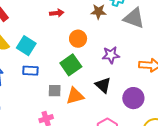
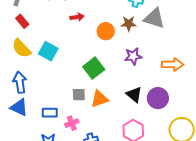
brown star: (99, 12) -> (129, 24), moved
orange circle: (78, 39) -> (106, 31), moved
blue rectangle: (30, 71) -> (50, 113), moved
black triangle: (103, 85) -> (134, 95), moved

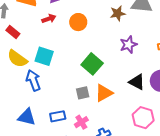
red arrow: (77, 17) -> (49, 19), moved
orange circle: (106, 31) -> (78, 22), moved
blue arrow: (20, 82) -> (33, 80), moved

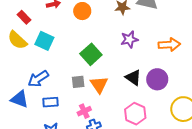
red rectangle: (13, 32) -> (24, 17), moved
blue arrow: (33, 80) -> (38, 79), moved, turned -110
orange triangle: (104, 93) -> (99, 85), turned -42
pink cross: (81, 122) -> (84, 111), moved

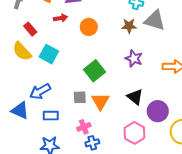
purple star: (129, 39) -> (134, 59), turned 30
purple circle: (157, 79) -> (158, 111), moved

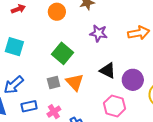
orange circle: (89, 27) -> (57, 12), moved
pink cross: (84, 127) -> (54, 112), moved

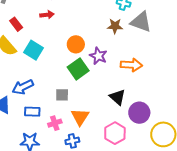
orange circle: (57, 12) -> (76, 44), moved
purple star: (98, 33) -> (98, 56), moved
orange arrow: (139, 33) -> (131, 65), moved
orange triangle: (75, 82) -> (80, 117), moved

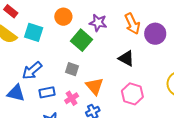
orange circle: (76, 44) -> (63, 17), moved
orange arrow: (131, 65) -> (132, 24), turned 75
gray square: (62, 95) -> (72, 69), turned 32
purple circle: (139, 113) -> (155, 34), moved

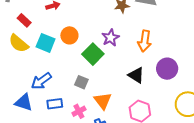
orange circle: (63, 17) -> (69, 35), moved
purple star: (98, 23) -> (111, 38), turned 30
orange arrow: (132, 24) -> (145, 41), turned 30
purple circle: (155, 34) -> (167, 69), moved

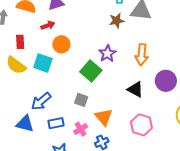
red rectangle: (24, 20) -> (20, 42), turned 48
orange circle: (69, 35) -> (61, 44), moved

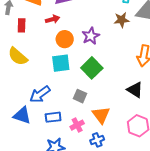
red rectangle: (20, 42) -> (22, 25), moved
purple star: (107, 54) -> (91, 36), moved
cyan square: (43, 63) -> (61, 63), moved, turned -30

